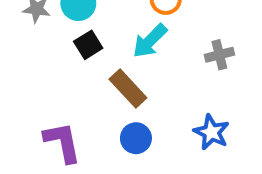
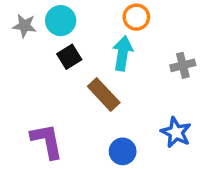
cyan arrow: (150, 41) -> (123, 53), turned 144
blue circle: (136, 138) -> (123, 151), moved

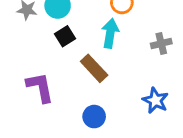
purple L-shape: (47, 141) -> (40, 87), moved
blue circle: (123, 151) -> (94, 117), moved

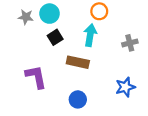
brown rectangle: (94, 68) -> (78, 62), turned -35
blue star: (155, 100) -> (125, 87), turned 30

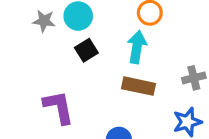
gray cross: (130, 43) -> (194, 78), moved
brown rectangle: (78, 62) -> (138, 86), moved

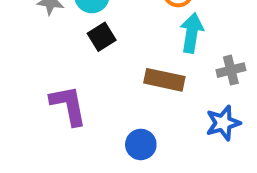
cyan arrow: (137, 47) -> (192, 33), moved

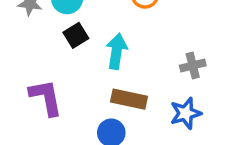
cyan arrow: (192, 33) -> (117, 51), moved
brown rectangle: (164, 80) -> (129, 99), moved

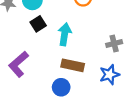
purple L-shape: (46, 97) -> (19, 64), turned -120

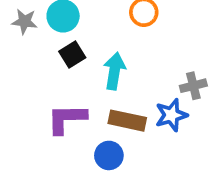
purple L-shape: (19, 64) -> (67, 119), moved, turned 40
blue star: (109, 75) -> (171, 115), moved

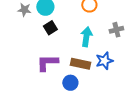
cyan arrow: (114, 71) -> (86, 37), moved
gray cross: (193, 86) -> (116, 30), moved

